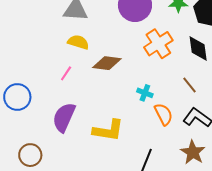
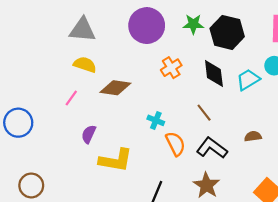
orange cross: (158, 44) -> (171, 68), size x0.7
purple semicircle: (64, 117) -> (89, 134), moved, size x0.6

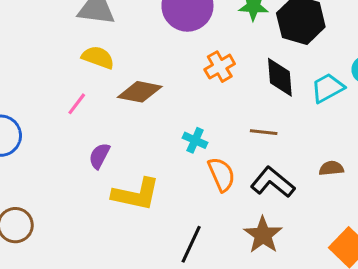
brown line: (204, 113) -> (264, 132), turned -48

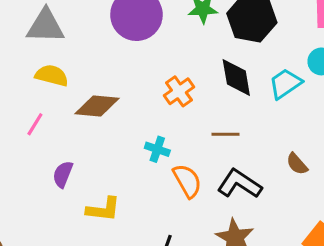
orange cross: (220, 67) -> (179, 91), moved
brown semicircle: (331, 168) -> (297, 164), turned -120
yellow L-shape: (136, 194) -> (103, 209), size x0.7

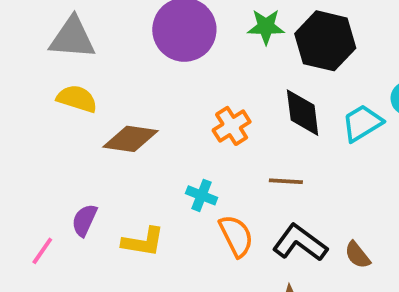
pink line: (35, 124) -> (42, 251), moved
brown semicircle: (297, 164) -> (357, 255), moved
yellow L-shape: (103, 209) -> (143, 242), moved

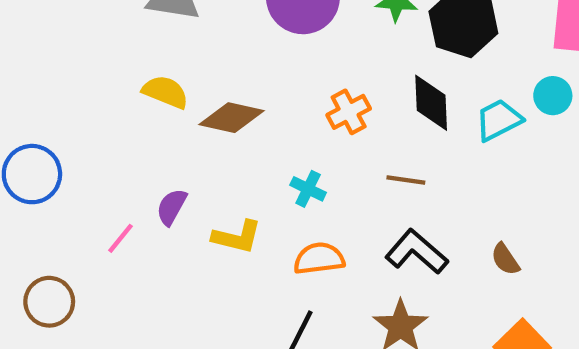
yellow semicircle: (77, 99) -> (165, 92), moved
orange semicircle: (236, 236) -> (319, 258), moved, turned -75
brown semicircle: (357, 255) -> (505, 259), moved

